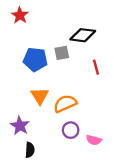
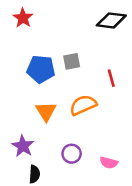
black diamond: (83, 35) -> (111, 20), moved
orange semicircle: (65, 104) -> (83, 105), moved
purple circle: (71, 130) -> (72, 154), moved

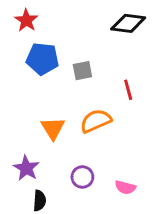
blue pentagon: (41, 69) -> (43, 59), moved

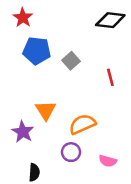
gray square: (82, 71) -> (71, 61), turned -30
orange semicircle: (96, 121) -> (82, 124), moved
purple star: (26, 168) -> (23, 132), moved

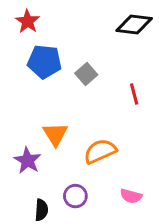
purple circle: (71, 152) -> (75, 196), moved

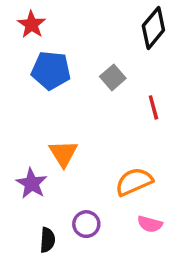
black diamond: (134, 24) -> (153, 28), turned -57
gray square: (86, 74) -> (113, 77), moved
orange semicircle: (100, 151) -> (134, 182), moved

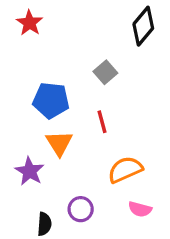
blue pentagon: (51, 70) -> (51, 100), moved
red line: (153, 107) -> (102, 122), moved

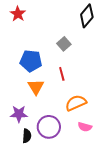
purple star: (29, 171) -> (19, 114), moved, turned -30
purple circle: (81, 209) -> (49, 127), size x1.5

